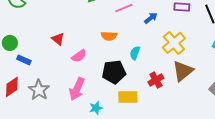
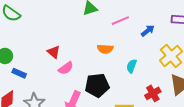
pink semicircle: (79, 56) -> (66, 68), moved
black pentagon: (114, 72) -> (97, 85), moved

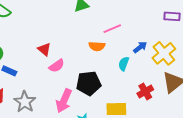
pink line: (120, 21) -> (112, 29), moved
blue arrow: (148, 31) -> (140, 47), moved

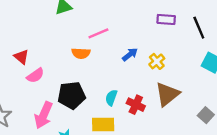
yellow cross: (164, 53) -> (157, 61), size x0.6
cyan semicircle: (124, 64) -> (111, 98), moved
red cross: (145, 92) -> (136, 105), turned -35

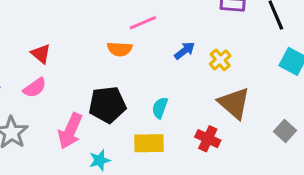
pink semicircle: (35, 75) -> (35, 88), moved
brown triangle: (167, 94) -> (234, 103), turned -40
red cross: (136, 105) -> (208, 139), moved

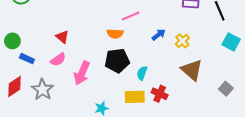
black pentagon: (107, 105) -> (117, 61), moved
pink arrow: (70, 131) -> (82, 73), moved
red cross: (208, 139) -> (160, 94), moved

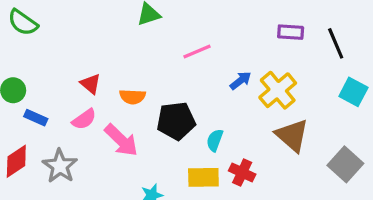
orange semicircle: (115, 34) -> (132, 97), moved
yellow cross: (182, 41) -> (278, 90), size x1.6
pink arrow: (82, 73) -> (121, 140), turned -70
gray square: (226, 89) -> (345, 164), size x1.5

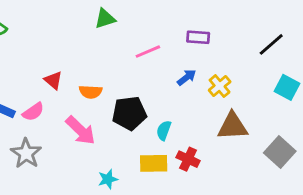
purple rectangle: (291, 32) -> (198, 37), moved
black line: (336, 43) -> (271, 44), turned 72
yellow cross: (278, 90) -> (220, 86), size x0.7
pink semicircle: (84, 119) -> (33, 112), moved
brown triangle: (292, 135) -> (233, 126), turned -44

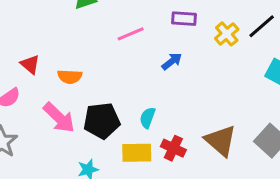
yellow cross: (220, 86) -> (227, 34), moved
black pentagon: (129, 113) -> (102, 121), moved
brown triangle: (233, 126) -> (221, 141), moved, turned 44

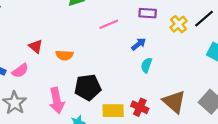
pink arrow: (59, 118) -> (57, 101), moved, turned 35
cyan semicircle: (147, 118) -> (146, 65), moved

